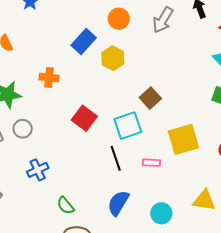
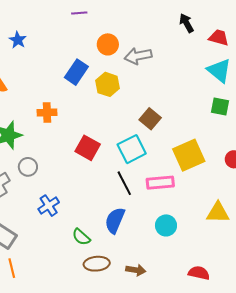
gray arrow: (163, 20) -> (138, 56), moved, turned 56
pink rectangle: (151, 163) -> (160, 183), size x1.5
blue semicircle: (118, 203) -> (115, 220), moved
cyan circle: (161, 213) -> (166, 225), moved

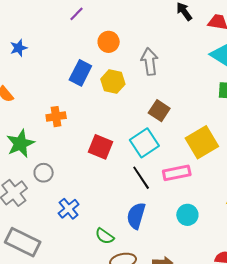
purple line: (79, 13) -> (77, 14), turned -35
blue star: (18, 40) -> (19, 48), turned 30
gray arrow: (138, 56) -> (150, 62), moved, turned 100

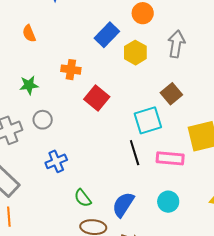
green star: (20, 144) -> (29, 85), size x0.7
red square: (101, 147) -> (97, 98), moved
blue semicircle: (136, 216) -> (123, 205), moved

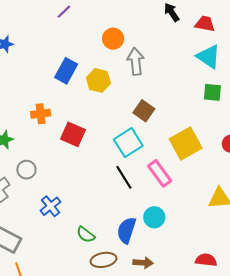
orange circle: (143, 13) -> (113, 39), moved
pink rectangle: (170, 158) -> (160, 173), turned 64
cyan circle: (168, 202) -> (154, 217), moved

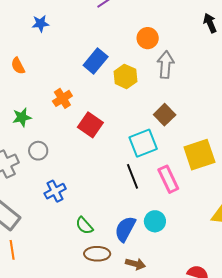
orange cross: (41, 114) -> (62, 98), turned -36

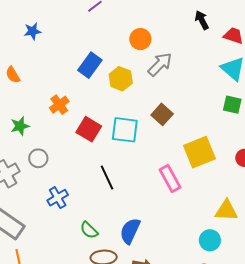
gray arrow: (166, 65) -> (160, 64), turned 44
cyan square: (143, 143) -> (125, 130), moved, turned 32
black line: (132, 176) -> (107, 177), moved
cyan circle: (155, 221) -> (210, 240), moved

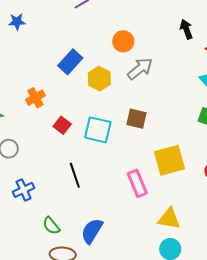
brown square: (162, 114) -> (137, 119), turned -35
red square: (89, 129) -> (62, 125), size x0.7
yellow triangle: (226, 211) -> (169, 219), moved

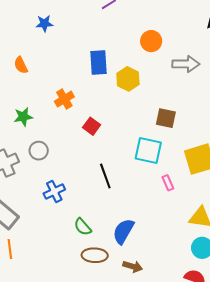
blue rectangle: (70, 62) -> (99, 63), turned -45
gray arrow: (140, 69) -> (186, 64), moved, turned 40
cyan square: (98, 130) -> (148, 150), moved
pink rectangle: (137, 183) -> (168, 183), size x0.6

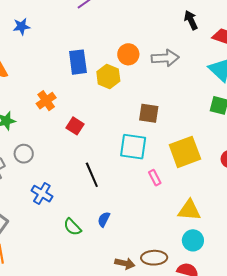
orange circle: (151, 41) -> (128, 54), moved
blue cross: (54, 192) -> (42, 194), turned -30
blue semicircle: (123, 231) -> (104, 219), moved, size x0.6
brown ellipse: (95, 255) -> (154, 258), moved

